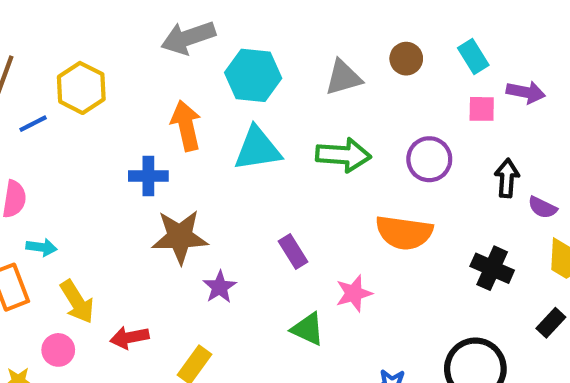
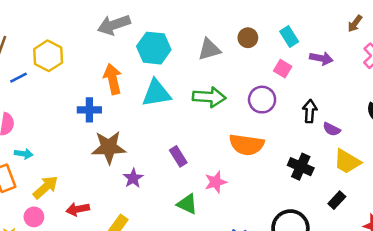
pink square: (482, 109) -> (283, 69), moved, turned 30
yellow arrow: (77, 302) -> (46, 187), turned -100

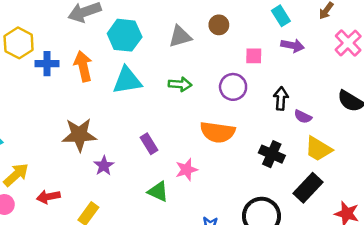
cyan rectangle: (289, 36) -> (281, 16), moved
pink square: (283, 69) -> (254, 56), turned -30
green arrow: (209, 97) -> (180, 84), size x0.7
blue cross: (89, 110) -> (47, 64), moved
black rectangle: (337, 200) -> (308, 188), size x1.6

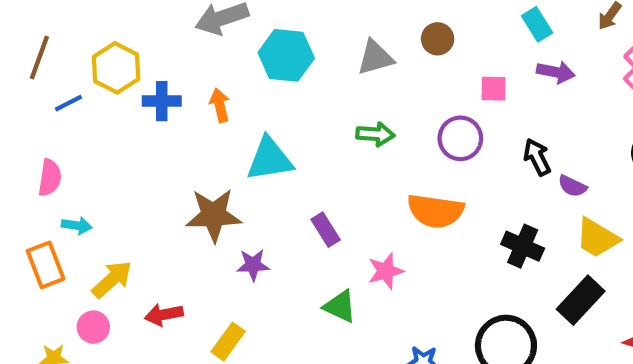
orange arrow: (83, 66) -> (220, 105), size x0.7
cyan triangle: (127, 80) -> (270, 159), moved
black arrow: (281, 99) -> (537, 157), turned -30
purple star: (104, 166) -> (253, 265), turned 30

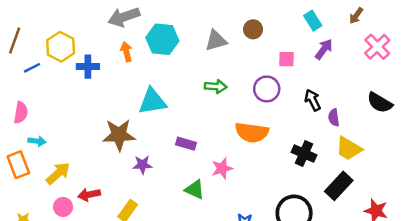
purple arrow: (556, 72) -> (324, 49), turned -65
orange arrow: (220, 105) -> (126, 52), moved
purple semicircle: (572, 186) -> (334, 118), turned 56
purple rectangle: (326, 230) -> (186, 144), turned -42
pink circle: (93, 327) -> (63, 207), moved

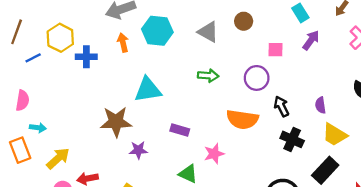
gray triangle: (216, 41) -> (208, 32), turned 45
black arrow: (313, 100) -> (281, 106), moved

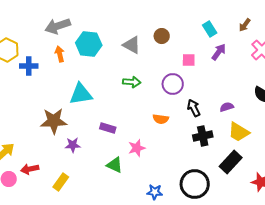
purple semicircle: (320, 105) -> (227, 107), turned 80
orange semicircle: (242, 119) -> (161, 119), size x0.6
black cross: (292, 139) -> (203, 136), turned -36

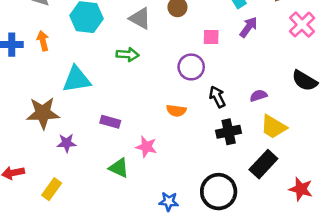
orange arrow: (60, 54) -> (43, 41), moved
green arrow: (132, 82) -> (128, 54), moved
pink star: (137, 148) -> (146, 147), turned 30

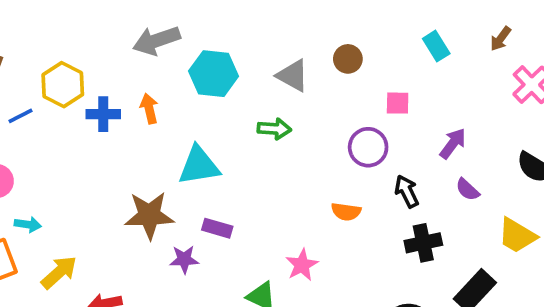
purple arrow: (248, 27) -> (453, 144), moved
purple semicircle: (258, 96) -> (467, 190), turned -119
purple rectangle: (110, 122) -> (217, 228), moved
yellow trapezoid: (273, 127) -> (517, 236), moved
pink star: (146, 147) -> (302, 265), turned 30

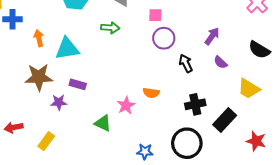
pink square: (398, 103) -> (155, 15), moved
orange arrow: (149, 109) -> (39, 38), moved
orange semicircle: (346, 212) -> (151, 93), moved
black cross: (423, 243) -> (195, 104), moved

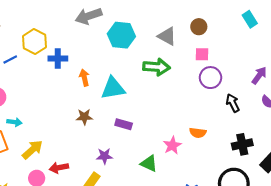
green arrow: (110, 28) -> (156, 67), size x1.4
brown star: (39, 77) -> (84, 117), size x0.6
purple star: (59, 102) -> (104, 156), moved

